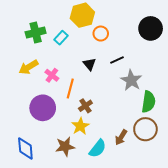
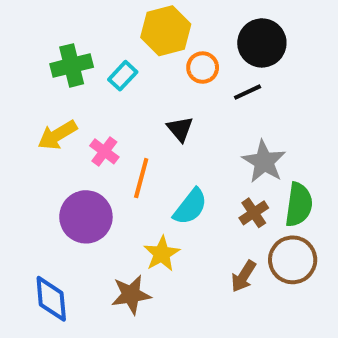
black circle: (151, 28) -> (262, 43), moved
black line: (117, 60) -> (248, 92), moved
brown cross: (85, 106) -> (254, 213), moved
cyan semicircle: (98, 149) -> (190, 207), moved

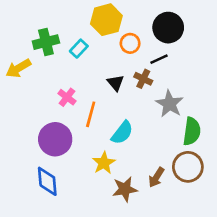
yellow arrow: (57, 135) -> (18, 68), moved
brown cross: (254, 213) -> (143, 79), moved, turned -30
brown star: (131, 295) -> (125, 189), moved
blue diamond: (51, 299) -> (47, 181), moved

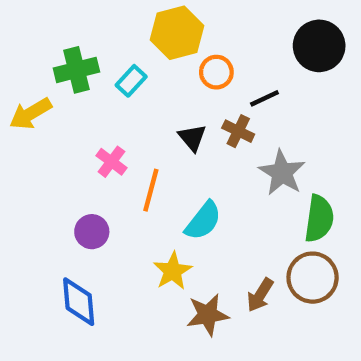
black circle: (168, 28) -> (319, 46), moved
purple circle: (55, 139) -> (92, 232), size x0.6

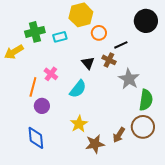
cyan rectangle: (131, 81) -> (60, 37), turned 32
orange line: (151, 190) -> (33, 87), moved
cyan semicircle: (203, 221) -> (78, 89), moved

